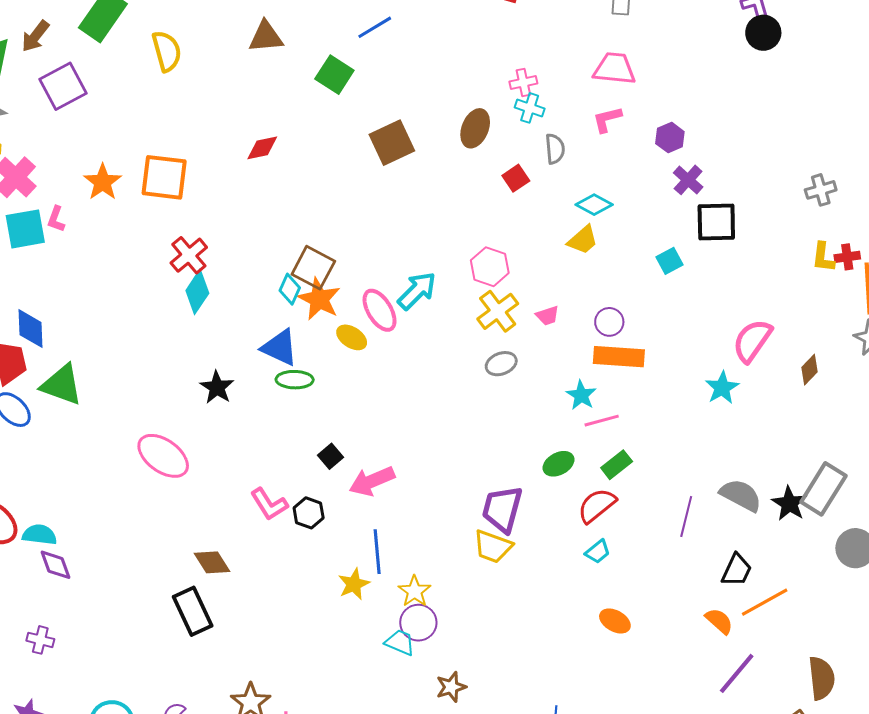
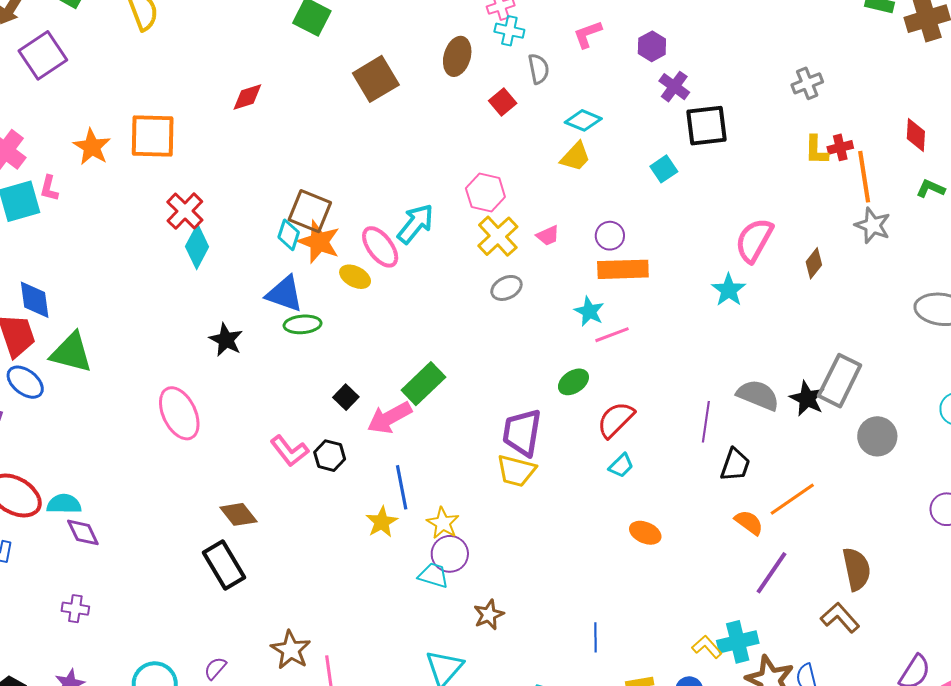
pink ellipse: (163, 456) -> (179, 413), turned 34
green rectangle: (617, 465) -> (423, 384), moved, size x1.4
black trapezoid: (737, 570) -> (735, 465), moved

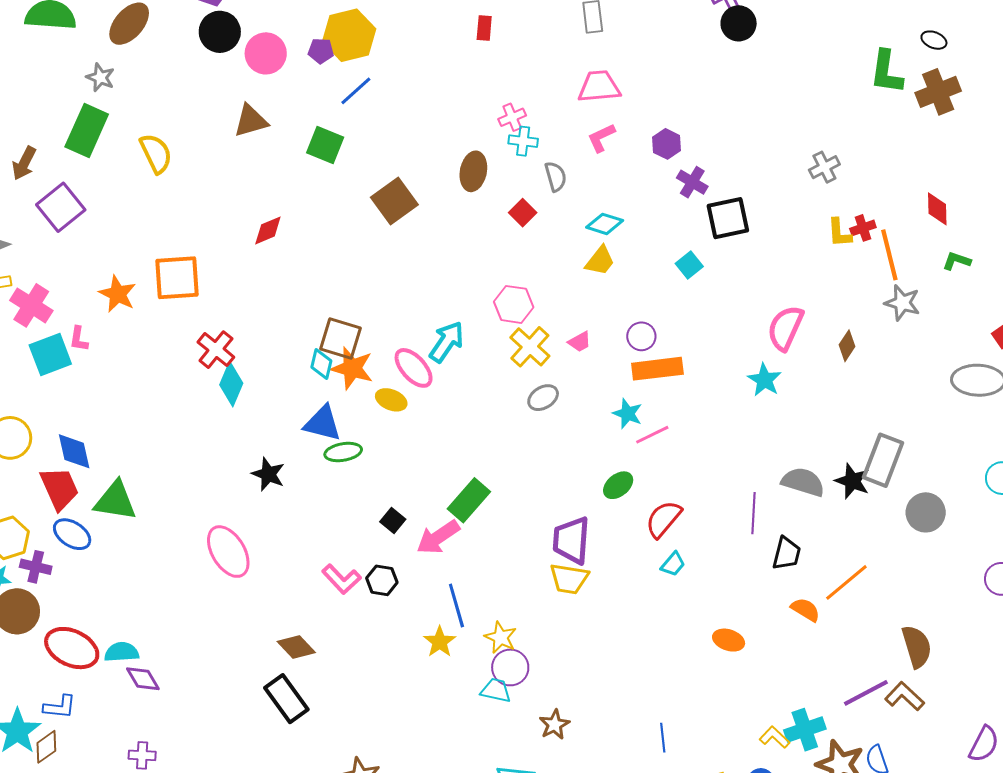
orange ellipse: (645, 533) -> (729, 640), moved
purple line: (772, 573) -> (866, 693), moved, turned 33

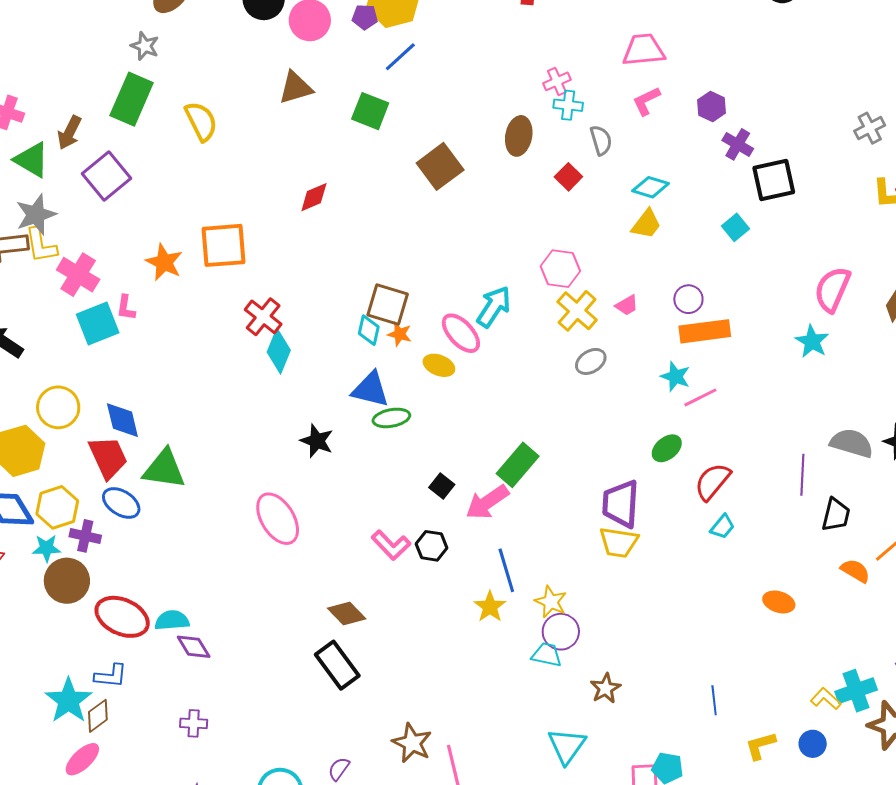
orange star: (352, 368) -> (400, 334), size x0.6

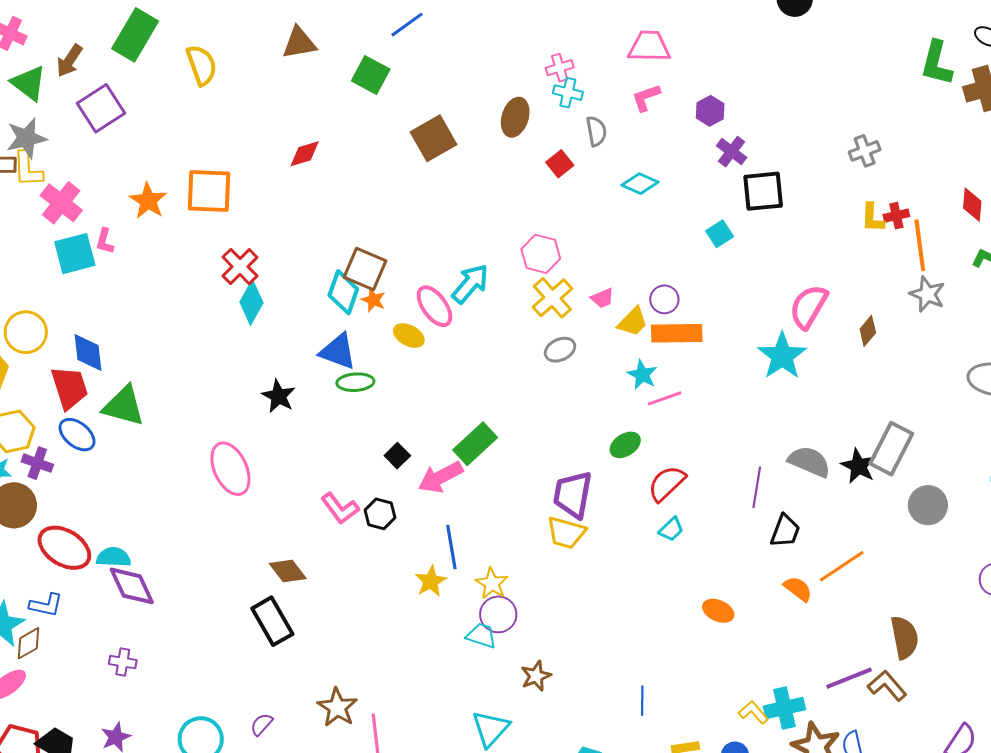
yellow trapezoid: (646, 224) -> (633, 322), moved
cyan diamond: (369, 330) -> (343, 292), size x1.4
cyan star: (812, 341) -> (782, 356), size x1.4
purple diamond: (194, 647) -> (132, 586), size x1.4

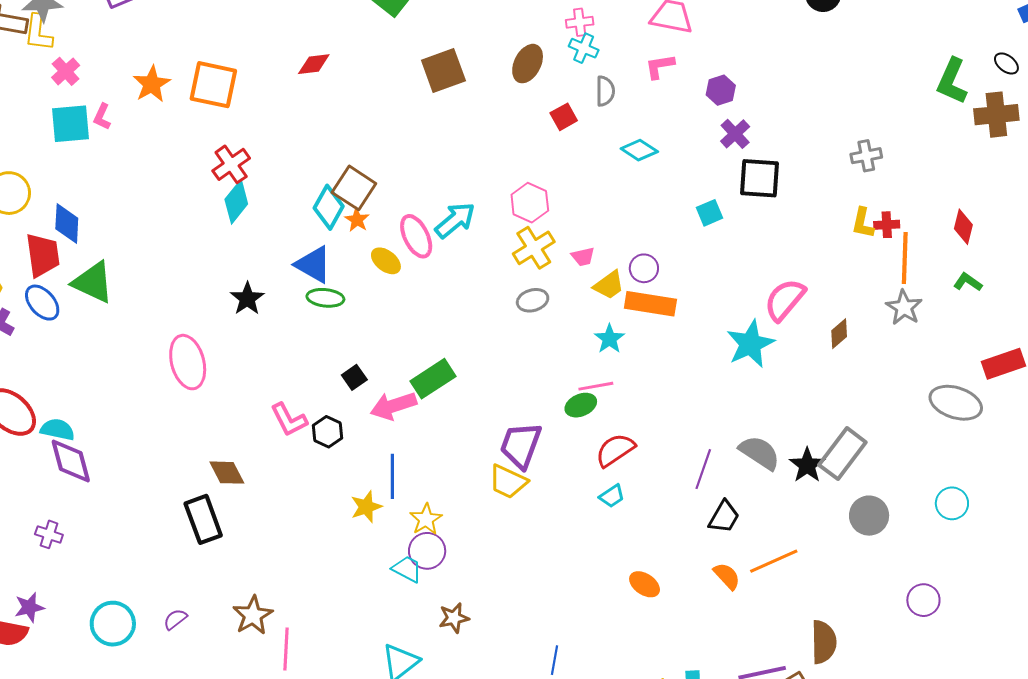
pink cross: (61, 203) -> (66, 71), size x0.7
pink line: (665, 398) -> (596, 386), moved

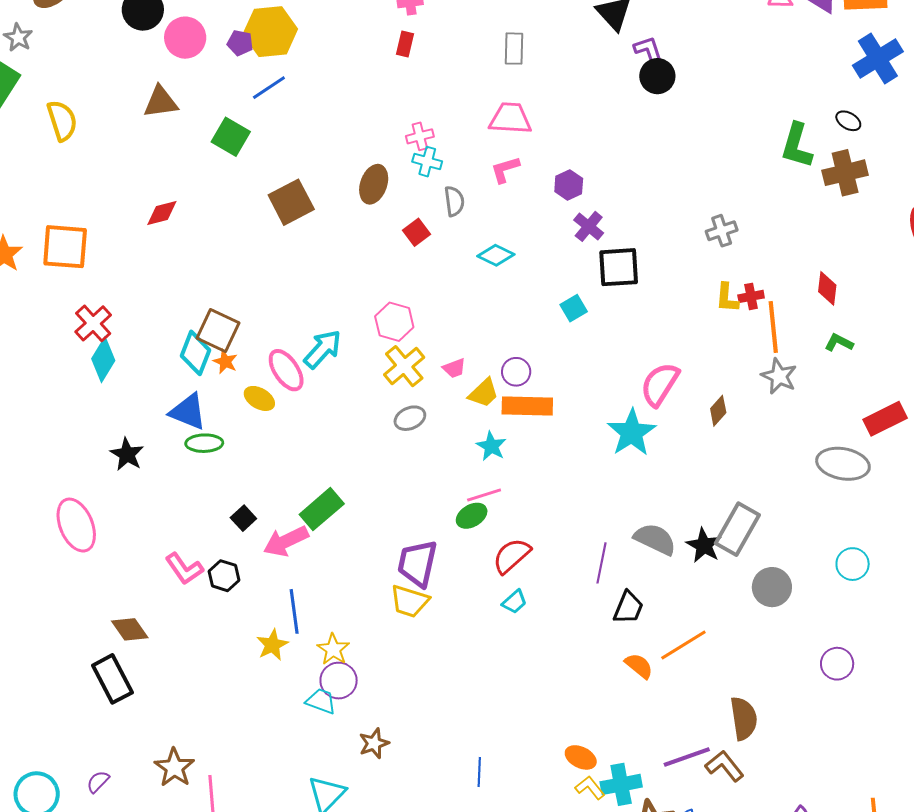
orange ellipse: (645, 584) -> (581, 757), moved

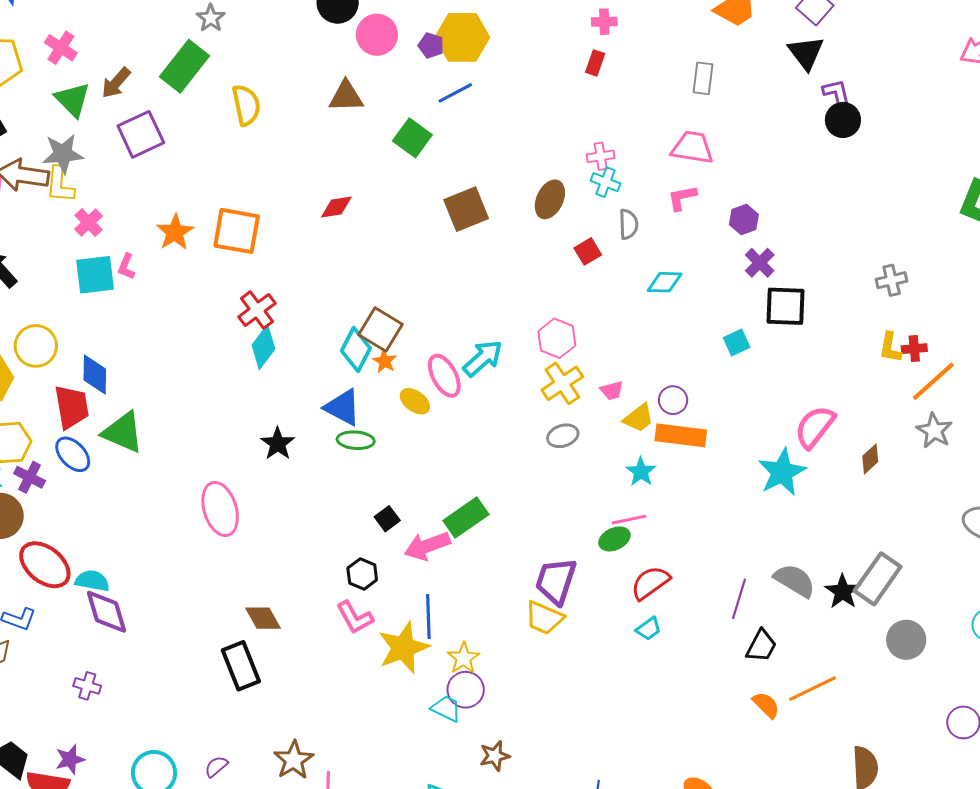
cyan diamond: (496, 255) -> (665, 282), turned -30
orange line: (773, 327) -> (933, 381), turned 48
pink L-shape: (184, 569) -> (355, 617), moved
yellow star: (272, 645) -> (403, 648), size x1.6

